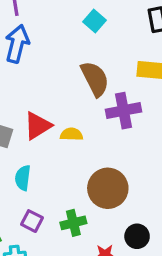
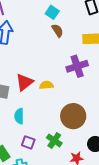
brown semicircle: (95, 79) -> (57, 30), moved, size x0.6
green cross: (73, 223) -> (54, 140), turned -35

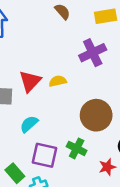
cyan semicircle: (19, 116) -> (29, 124), turned 56
purple square: (28, 142) -> (45, 155), size x1.5

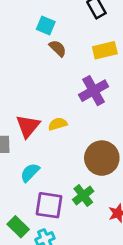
green cross: (77, 148) -> (83, 195), turned 30

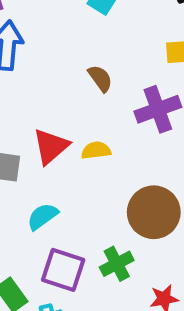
brown semicircle: (58, 48) -> (100, 78), moved

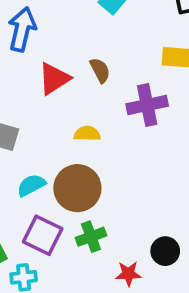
red triangle: (51, 146) -> (54, 79), moved
brown circle: (154, 212) -> (77, 188), moved

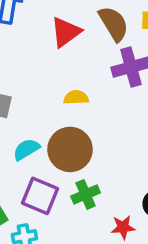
brown semicircle: (100, 70) -> (114, 24), moved, size x1.5
red triangle: (54, 79) -> (66, 32), moved

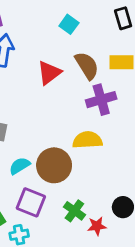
yellow semicircle: (76, 98) -> (87, 140), moved, size x1.5
green cross: (86, 194) -> (74, 211), moved, turned -30

